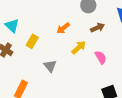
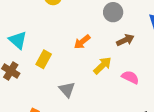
pink semicircle: (101, 57) -> (130, 77), turned -32

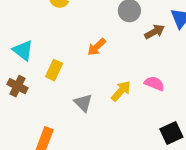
brown arrow: (125, 40) -> (155, 32), moved
yellow arrow: (102, 65) -> (121, 91), moved

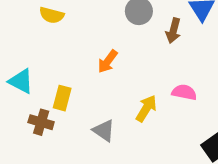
brown arrow: (155, 32) -> (173, 31), turned 144
brown cross: (17, 86) -> (41, 122), moved

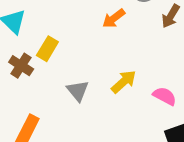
orange arrow: (108, 61) -> (114, 18), moved
pink semicircle: (184, 92) -> (165, 96), moved

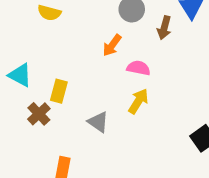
brown cross: (21, 66) -> (39, 114), turned 30
pink semicircle: (165, 96) -> (139, 68), moved

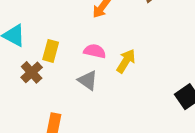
pink semicircle: (139, 68) -> (95, 51), moved

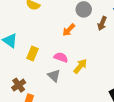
brown cross: (32, 72) -> (19, 85), moved

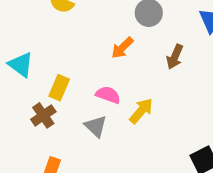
brown arrow: (102, 23) -> (175, 57), moved
brown cross: (19, 85) -> (43, 115), moved

